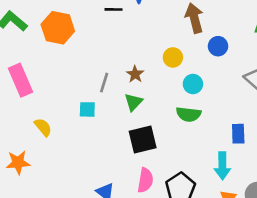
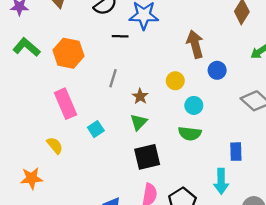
pink rectangle: (20, 80) -> (65, 104), moved
gray line: (104, 83) -> (113, 78), moved
cyan square: (87, 109) -> (96, 129), turned -35

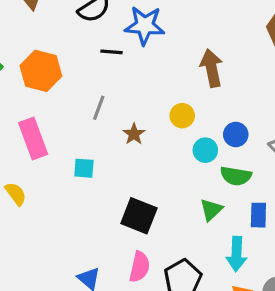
blue circle: (217, 70) -> (236, 135), moved
green triangle: (139, 122) -> (211, 210), moved
cyan square: (96, 129) -> (84, 168), moved, turned 35
green semicircle: (190, 133) -> (236, 176), moved
black square: (147, 157) -> (139, 216), turned 32

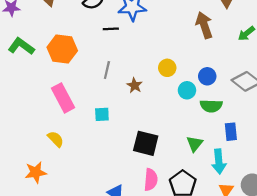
brown arrow: (211, 68) -> (204, 25), moved
green triangle: (211, 210) -> (195, 144), moved

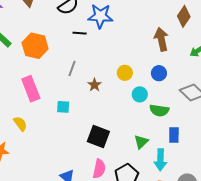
blue circle: (207, 76) -> (159, 73), moved

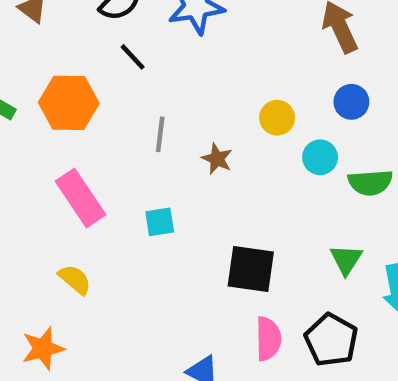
black line: (80, 33) -> (133, 57), moved, turned 56

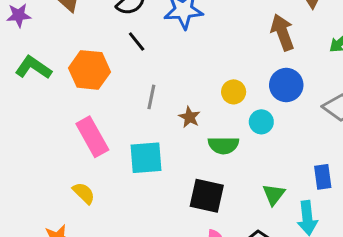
blue circle: (351, 102) -> (286, 85), size x1.4
green semicircle: (370, 183) -> (223, 145), moved
cyan square: (160, 222) -> (146, 158), size x1.6

